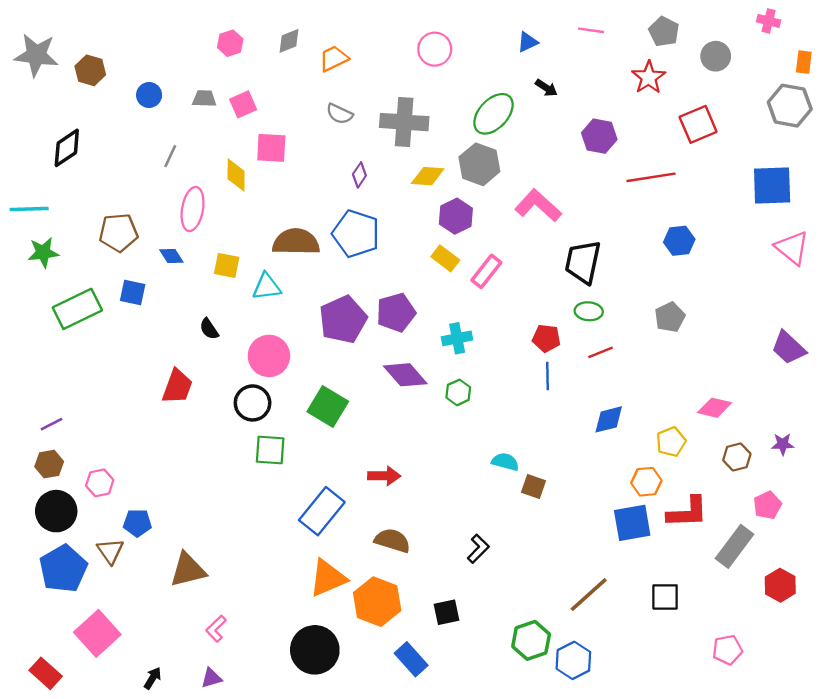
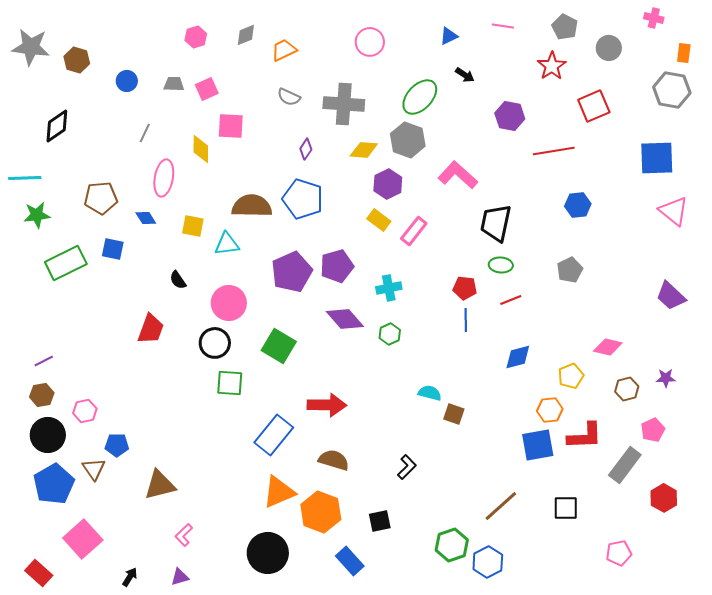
red arrow: (384, 476) -> (327, 405), size x1.4

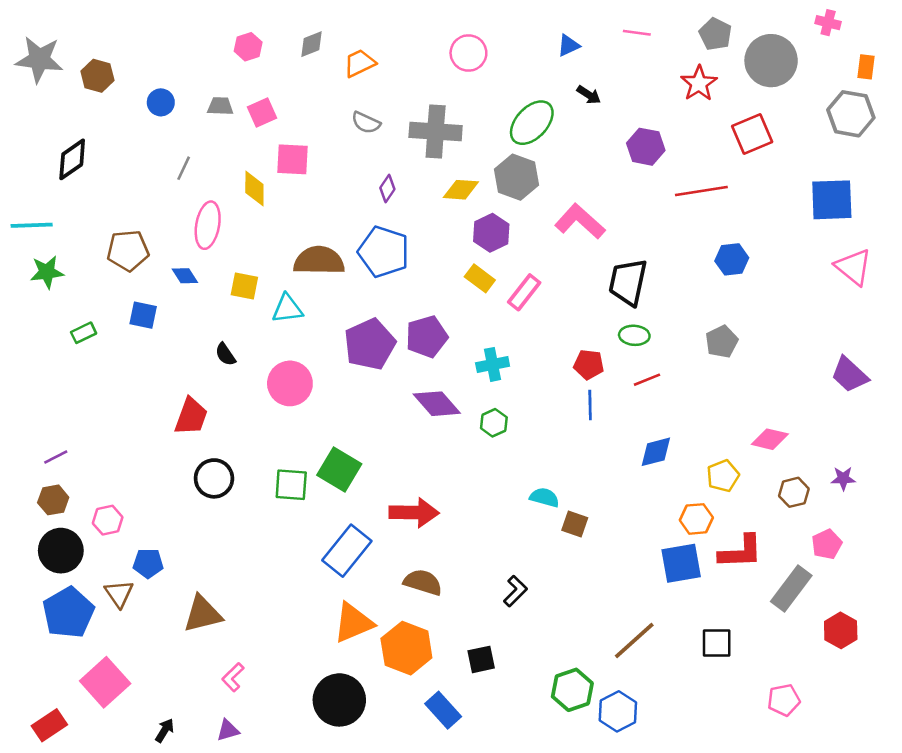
gray circle: (609, 48) -> (771, 61), size x1.6
green rectangle: (66, 263) -> (84, 333), size x0.5
black circle: (215, 343) -> (214, 478), moved
green square: (279, 346) -> (339, 470), moved
red rectangle: (39, 573) -> (49, 725), turned -76

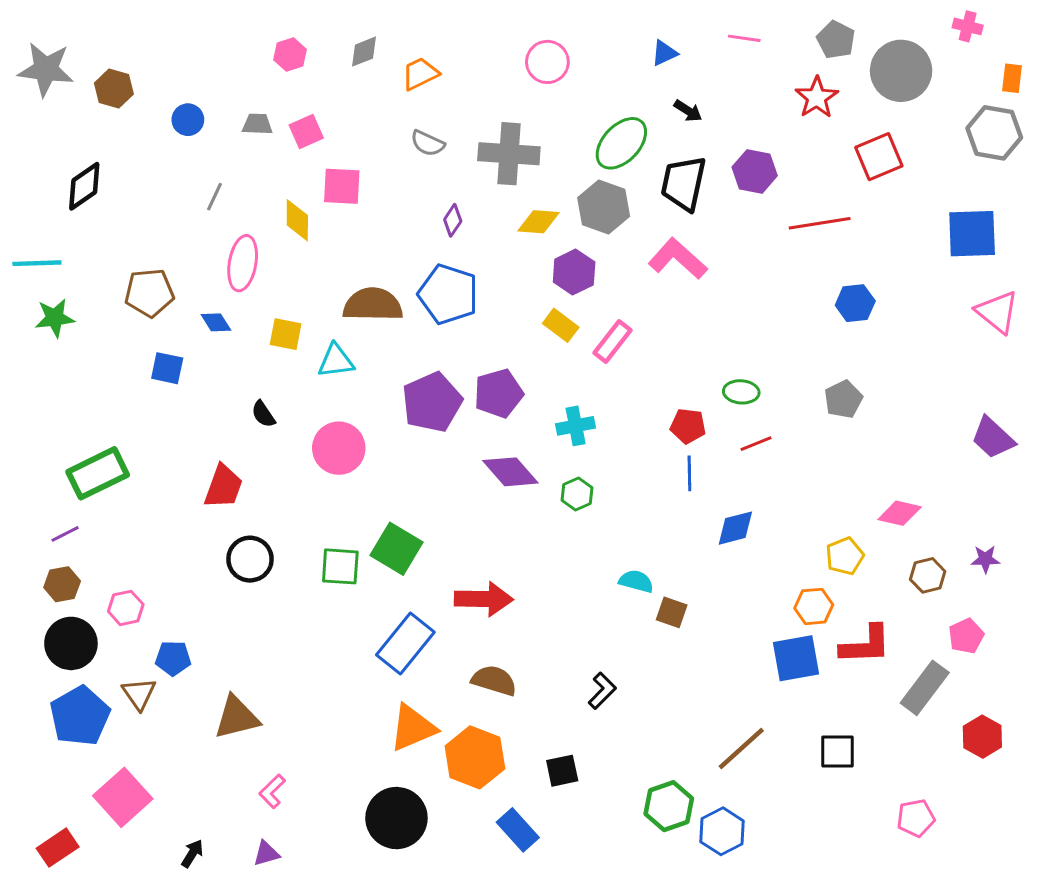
black trapezoid: (628, 282) -> (684, 183), moved
green rectangle: (84, 333) -> (98, 473), moved, size x2.0
blue diamond: (656, 452) -> (735, 528), moved

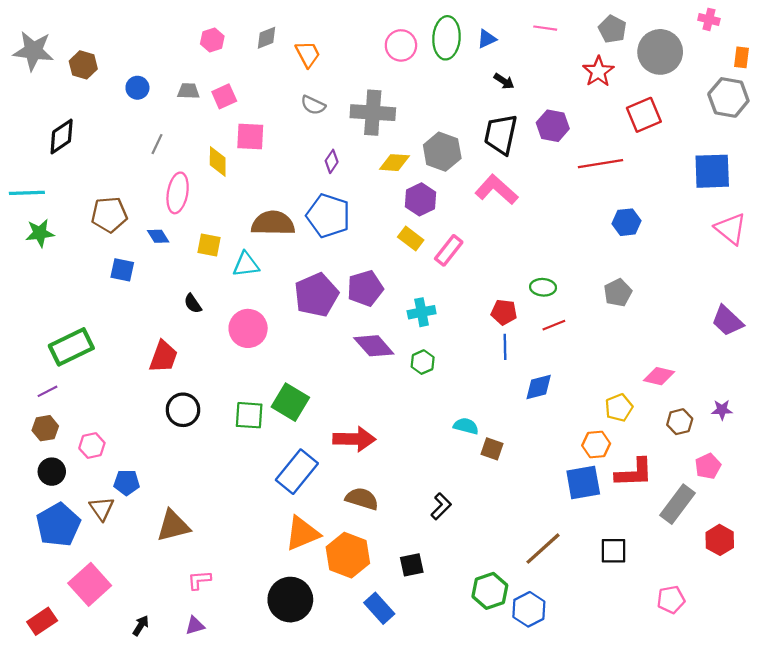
orange trapezoid: (420, 74) -> (308, 54), turned 88
green ellipse: (621, 143) -> (446, 38), moved, turned -39
black circle: (71, 643) -> (52, 472), size x0.7
pink L-shape: (272, 791) -> (199, 580), turned 40

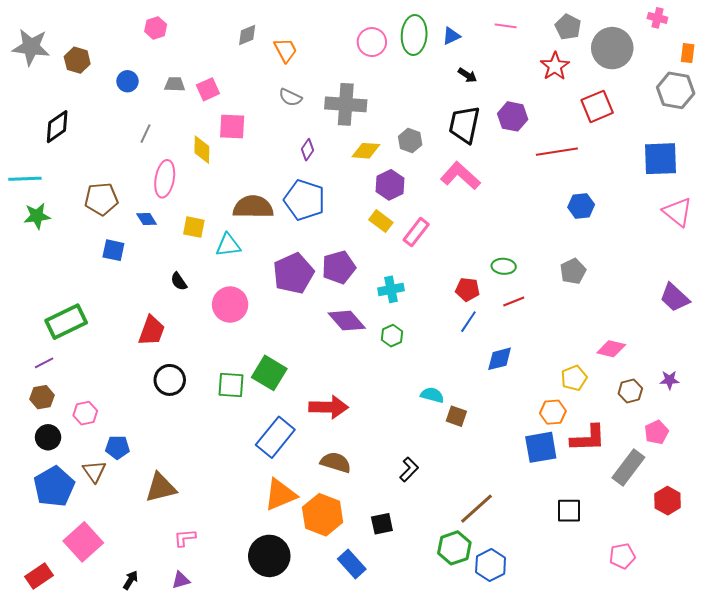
pink hexagon: (212, 40) -> (156, 28), moved
gray hexagon: (442, 152) -> (410, 141), size x0.7
blue line: (505, 347) -> (468, 322), turned 35
brown line: (543, 549) -> (476, 509), moved

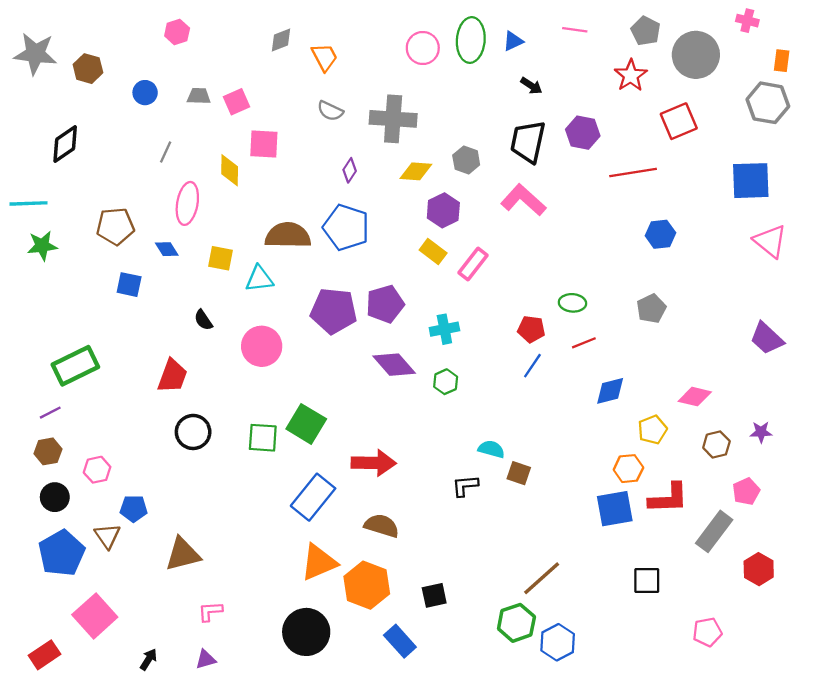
purple pentagon: (293, 273) -> (334, 311), turned 30
blue diamond: (500, 359) -> (610, 391), moved
black L-shape: (409, 469) -> (465, 486), moved, turned -140

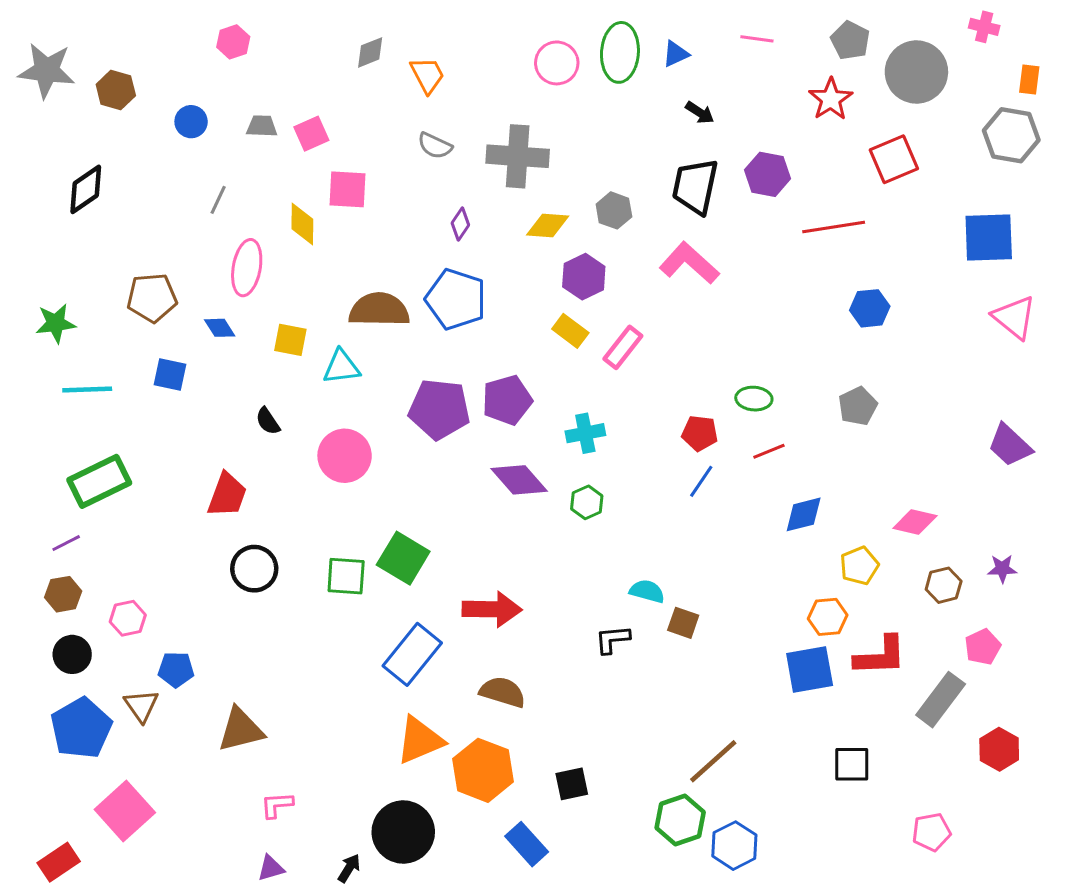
cyan line: (28, 203) -> (87, 390), moved
black arrow: (148, 659) -> (349, 868), moved

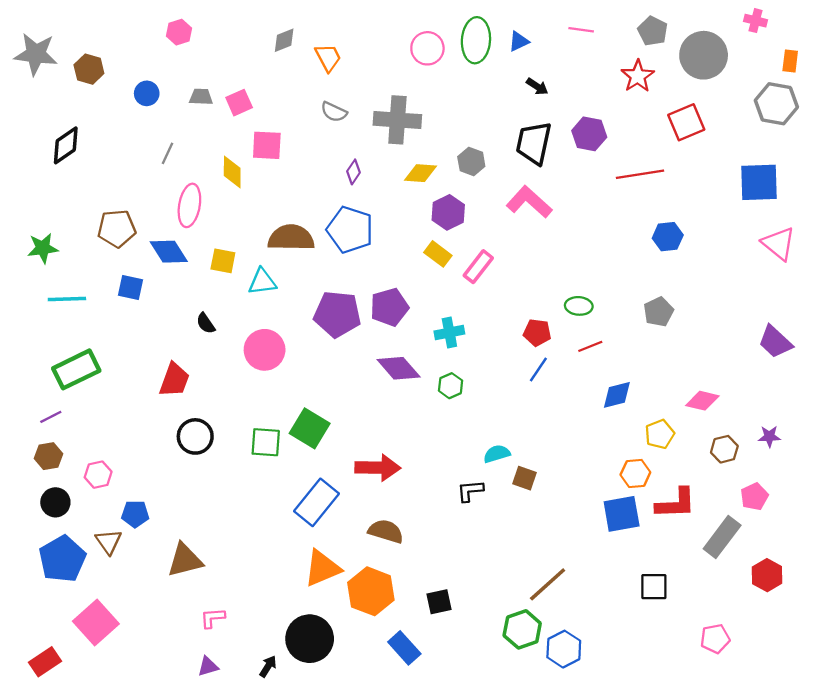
blue diamond: (220, 328) -> (169, 252), size x1.6
cyan semicircle: (647, 591) -> (497, 454), turned -32

